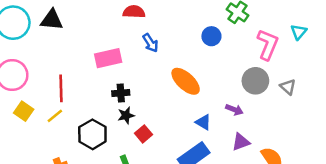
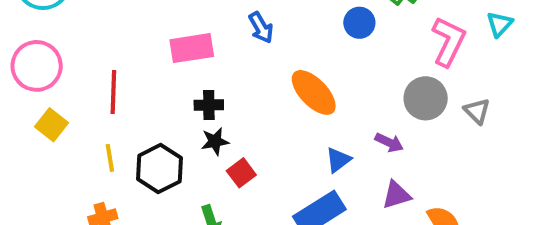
yellow line: (55, 116) -> (110, 158), moved, turned -63
blue triangle: (203, 122) -> (338, 160), turned 49

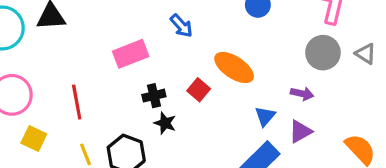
black star: (215, 141) -> (165, 123), turned -30
red square: (241, 173) -> (199, 90), moved
purple triangle: (396, 195) -> (300, 131), moved

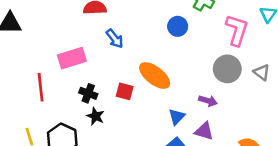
red square: (199, 90) -> (125, 91), turned -30
black cross: (154, 96) -> (88, 93), turned 30
red line: (77, 102) -> (41, 87), moved
purple triangle: (300, 131) -> (204, 131), turned 42

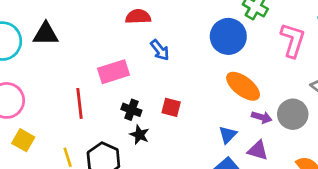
blue circle: (178, 26) -> (228, 36), size x1.6
gray circle: (227, 69) -> (293, 114), moved
orange ellipse: (155, 76) -> (243, 86), moved

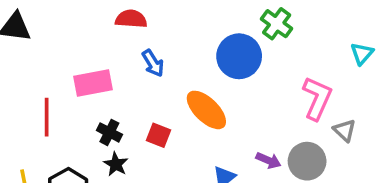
pink L-shape: (293, 40) -> (317, 98), moved
orange ellipse: (243, 86) -> (206, 110), moved

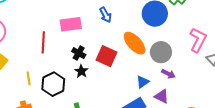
red square: (158, 135) -> (106, 56), size x1.5
gray circle: (307, 161) -> (161, 52), moved

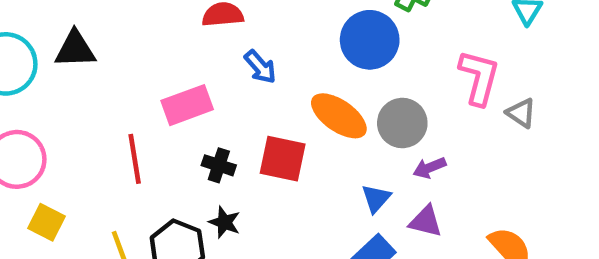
black star: (81, 71) -> (225, 222), moved
purple arrow: (168, 74) -> (429, 168), turned 144

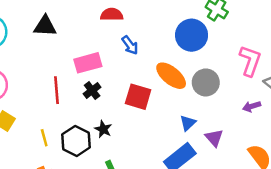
black triangle: (75, 49) -> (45, 26), moved
black cross: (219, 165) -> (92, 91), moved, turned 30
purple arrow: (429, 168) -> (252, 106), moved
purple triangle: (426, 221) -> (214, 138), turned 30

